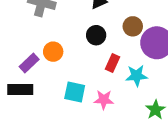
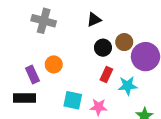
black circle: (96, 35) -> (103, 48), moved
purple rectangle: (29, 63) -> (32, 74), turned -72

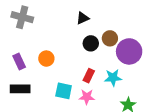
gray cross: (44, 21) -> (22, 17), moved
purple rectangle: (32, 74) -> (19, 62), moved
red rectangle: (106, 74) -> (89, 76), moved

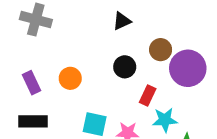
black circle: (91, 43) -> (125, 67), moved
red rectangle: (89, 76) -> (148, 96), moved
cyan star: (113, 78) -> (165, 120), moved

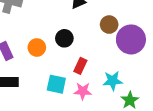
black circle: (125, 67) -> (64, 38), moved
red rectangle: (148, 96) -> (80, 66), moved

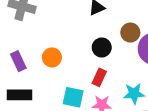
black circle: (64, 38) -> (102, 47), moved

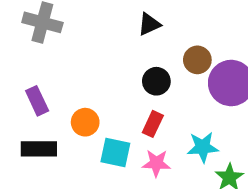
orange circle: (52, 57) -> (85, 122), moved

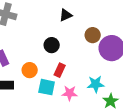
black circle: (156, 81) -> (52, 45), moved
red rectangle: (153, 124) -> (60, 70), moved

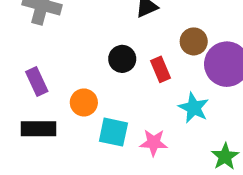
red rectangle: (60, 70) -> (161, 69), moved, turned -48
cyan star: (96, 84) -> (194, 108), moved, turned 30

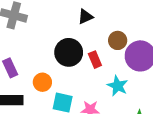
black circle: (122, 59) -> (69, 52), size x1.5

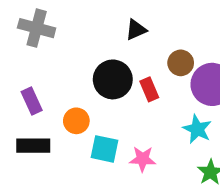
cyan star: (118, 86) -> (197, 129), moved

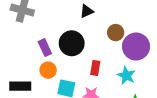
red rectangle: (149, 89) -> (95, 68), moved, turned 32
purple rectangle: (32, 101) -> (45, 48), moved

